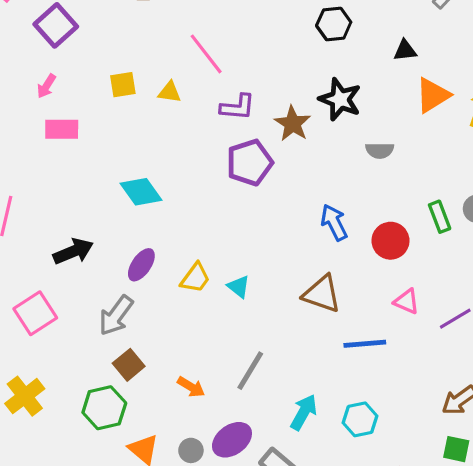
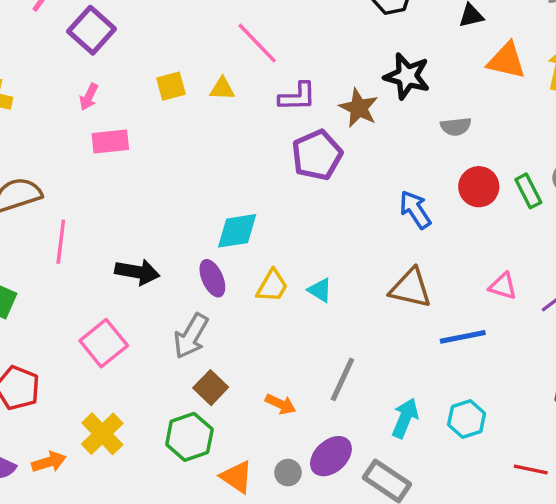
orange triangle: (433, 95) -> (506, 61), turned 51
cyan diamond: (141, 192) -> (237, 231), moved, turned -57
red circle: (390, 241) -> (479, 187), moved
black arrow: (73, 251) -> (137, 272), turned 39
purple ellipse: (141, 265) -> (212, 278), turned -52

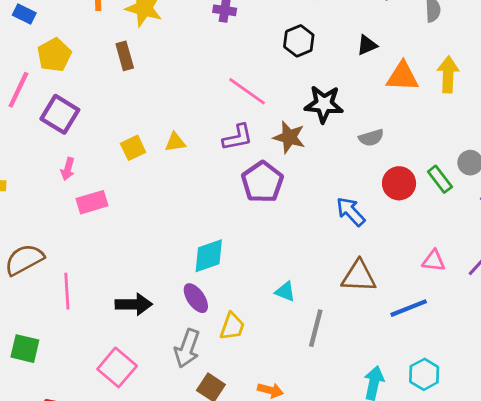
pink line: (257, 43) -> (247, 91), moved
yellow trapezoid: (272, 286) -> (232, 326), moved
gray line: (342, 379) -> (316, 328), moved

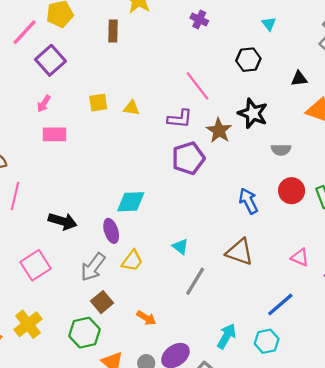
blue line: (409, 308) -> (280, 305), moved, turned -36

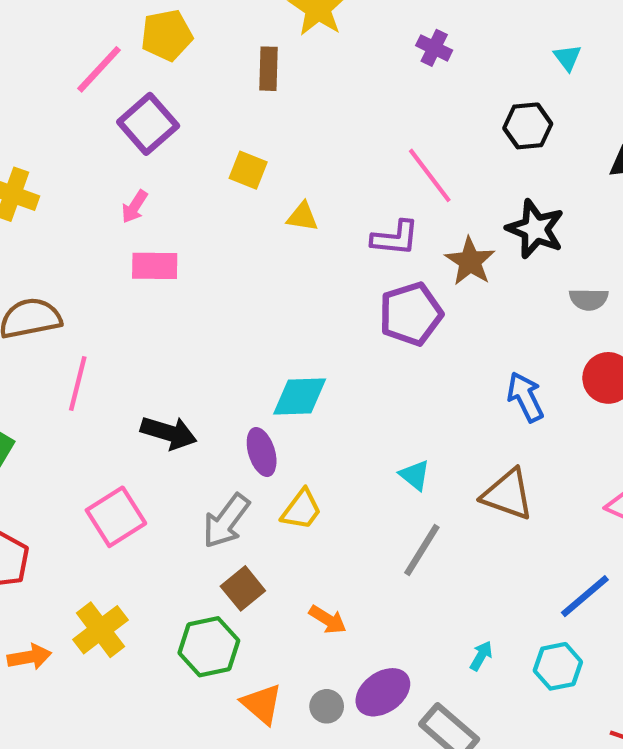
yellow square: (98, 103) -> (248, 170), moved, turned 30
cyan triangle: (180, 247) -> (415, 475), moved
cyan arrow: (227, 336) -> (481, 656), size x0.6

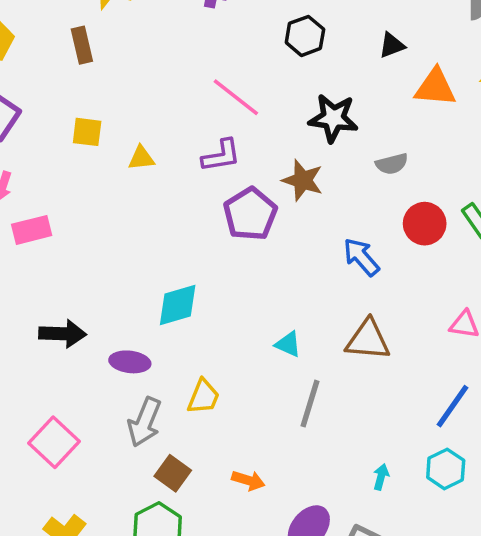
brown star: (470, 261) -> (303, 180), moved
black arrow: (169, 433) -> (63, 334), moved
purple ellipse: (262, 452) -> (130, 362), moved, turned -51

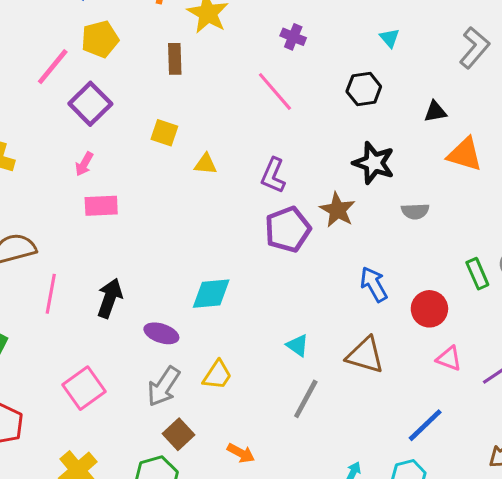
pink line: (236, 97) -> (275, 91), moved
purple L-shape: (221, 156) -> (273, 175), turned 111
red circle: (425, 224) -> (429, 309), moved
black arrow: (63, 334) -> (110, 298), turned -84

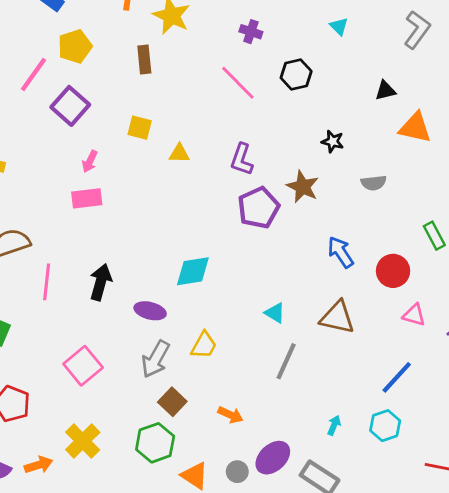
black hexagon: (364, 89) -> (296, 75), moved
black star: (374, 163) -> (333, 141), size x0.6
pink arrow: (84, 164) -> (90, 161), moved

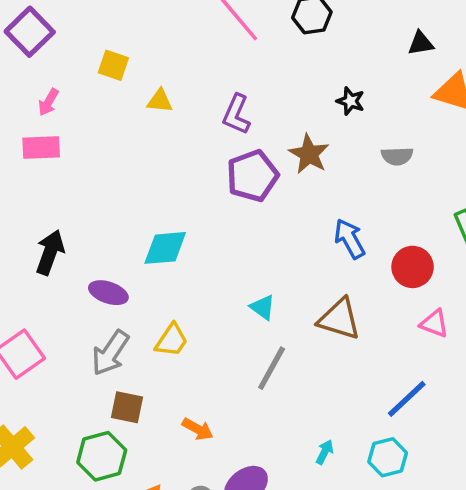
brown square: (172, 402) -> (127, 407), turned -36

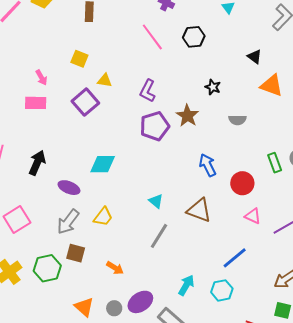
purple square: (30, 32) -> (85, 102), moved
black triangle: (421, 43) -> (255, 57), turned 42
pink arrow: (48, 102) -> (41, 77), turned -63
cyan arrow: (325, 452) -> (186, 285), size x1.5
green hexagon: (102, 456) -> (47, 268), moved

